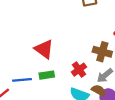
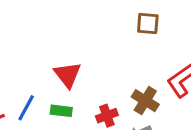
blue line: (22, 80) -> (26, 108), turned -72

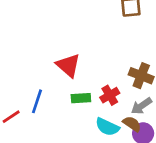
green rectangle: (61, 111) -> (81, 98), moved

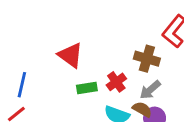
blue line: (37, 101) -> (22, 85), moved

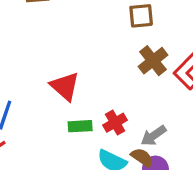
brown cross: (147, 59) -> (153, 61), moved, turned 30

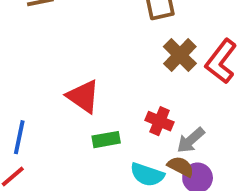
red cross: (115, 123) -> (160, 121), moved, turned -30

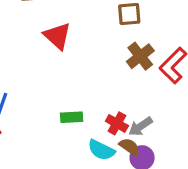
red triangle: (83, 96) -> (57, 36), moved
red cross: (160, 121) -> (117, 123), moved

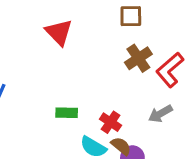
gray arrow: (140, 126) -> (160, 114), moved

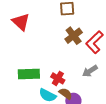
green rectangle: (67, 113) -> (29, 74), size x1.5

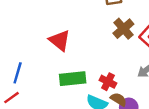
red triangle: (21, 22) -> (60, 40), moved

